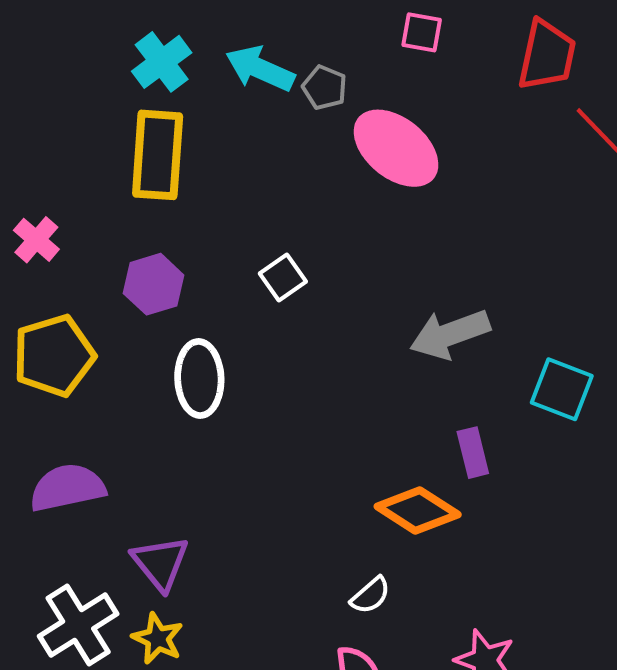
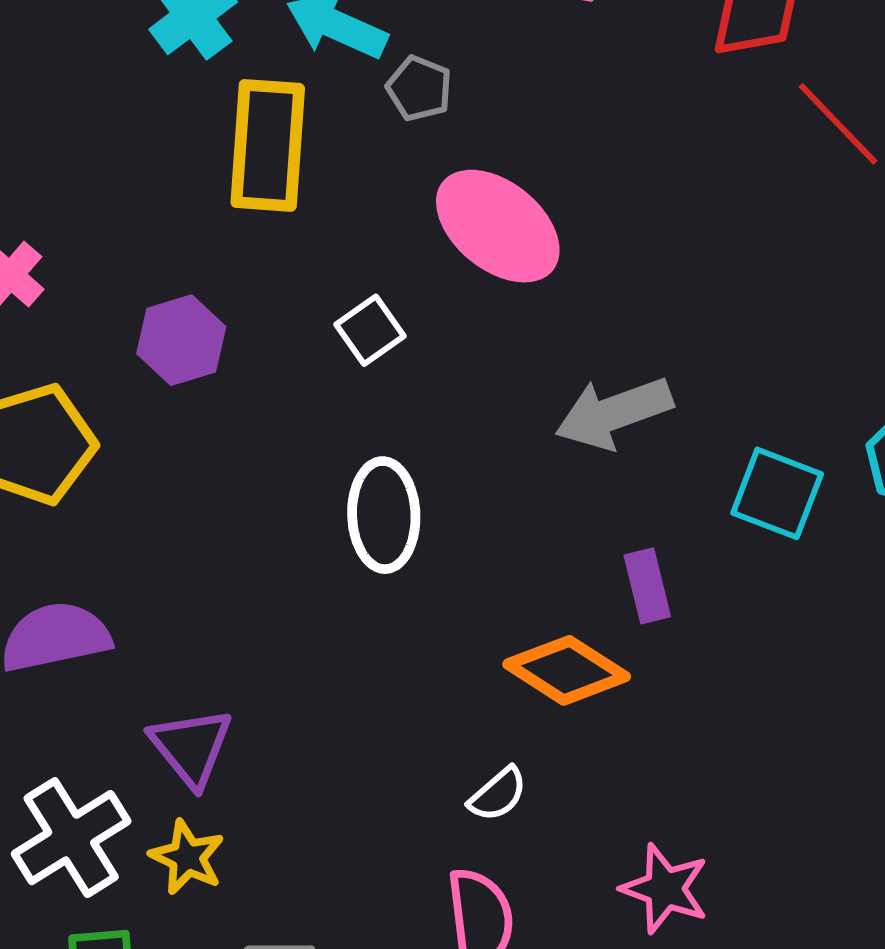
gray pentagon: (325, 88) -> (419, 88), moved
pink ellipse: (396, 148) -> (498, 226), moved
yellow rectangle: (158, 155) -> (268, 145), moved
white ellipse: (199, 379) -> (384, 515), moved

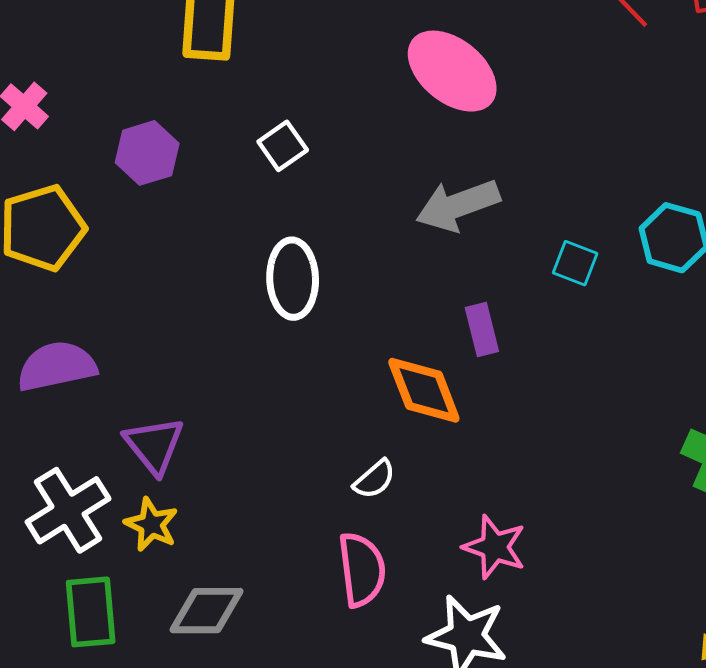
pink ellipse: (498, 226) -> (452, 71), moved
cyan square: (777, 493) -> (575, 263), size x0.7
orange diamond: (567, 670) -> (424, 390), turned 36

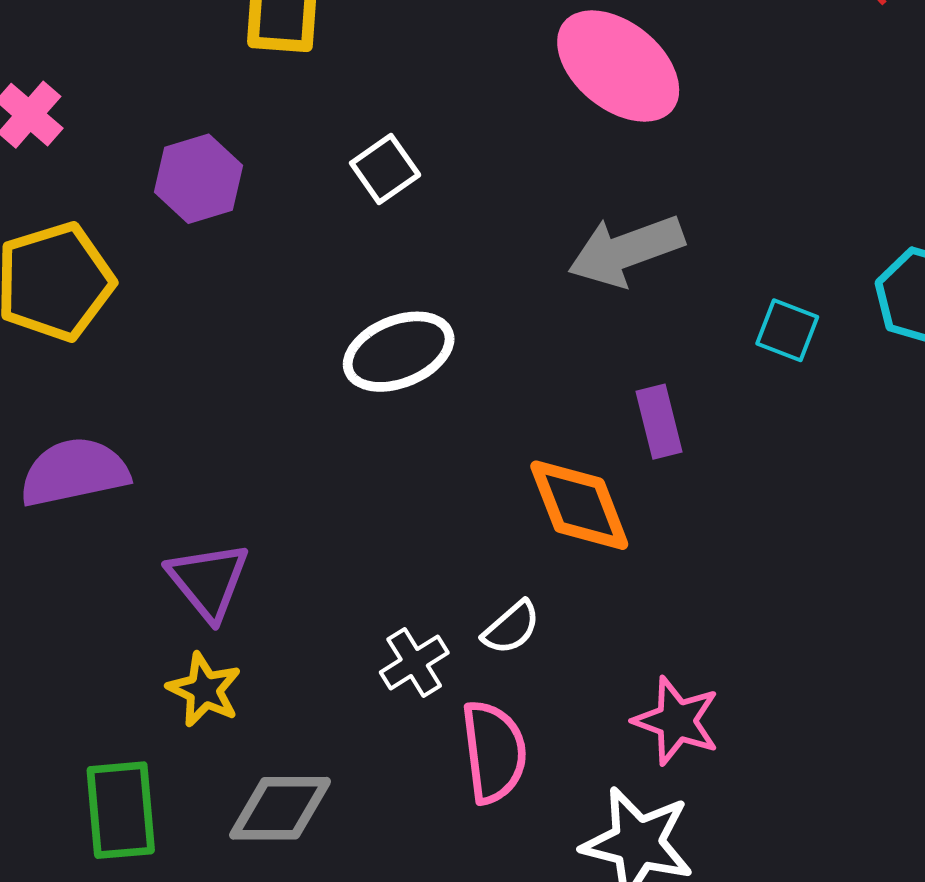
white ellipse: (293, 279) -> (399, 352), turned 70
white cross: (68, 510) -> (414, 663), moved, size x0.6

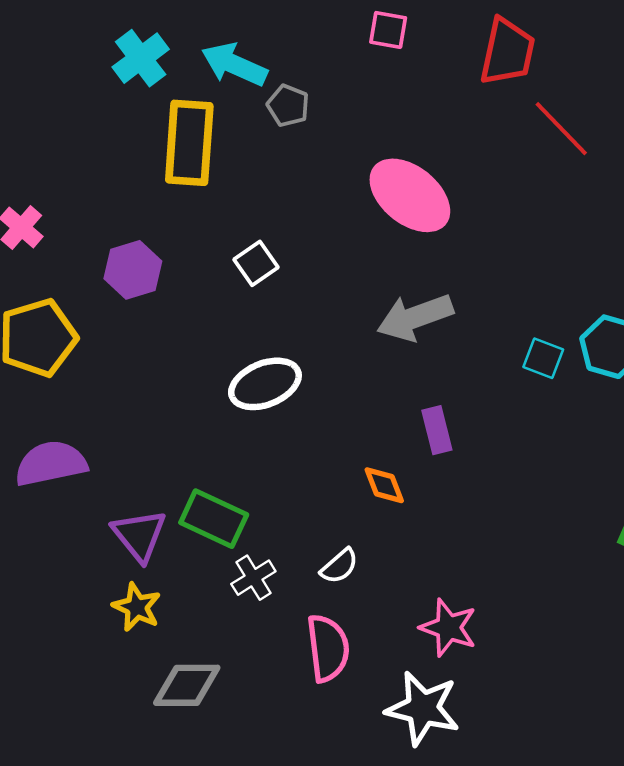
cyan square: (787, 330) -> (543, 358), moved
orange diamond: (579, 505) -> (384, 485), size x0.6
white cross: (414, 663) -> (253, 578), moved
green rectangle: (121, 810) -> (214, 519), moved, turned -60

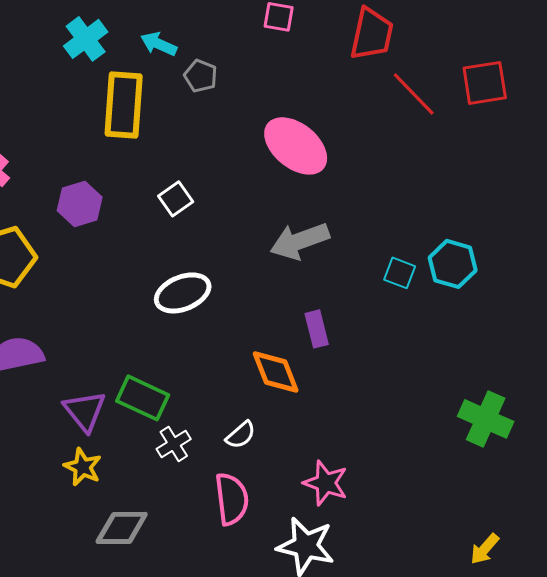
cyan arrow: (234, 65) -> (159, 44), size x0.7
orange diamond: (384, 485) -> (276, 372), size x1.5

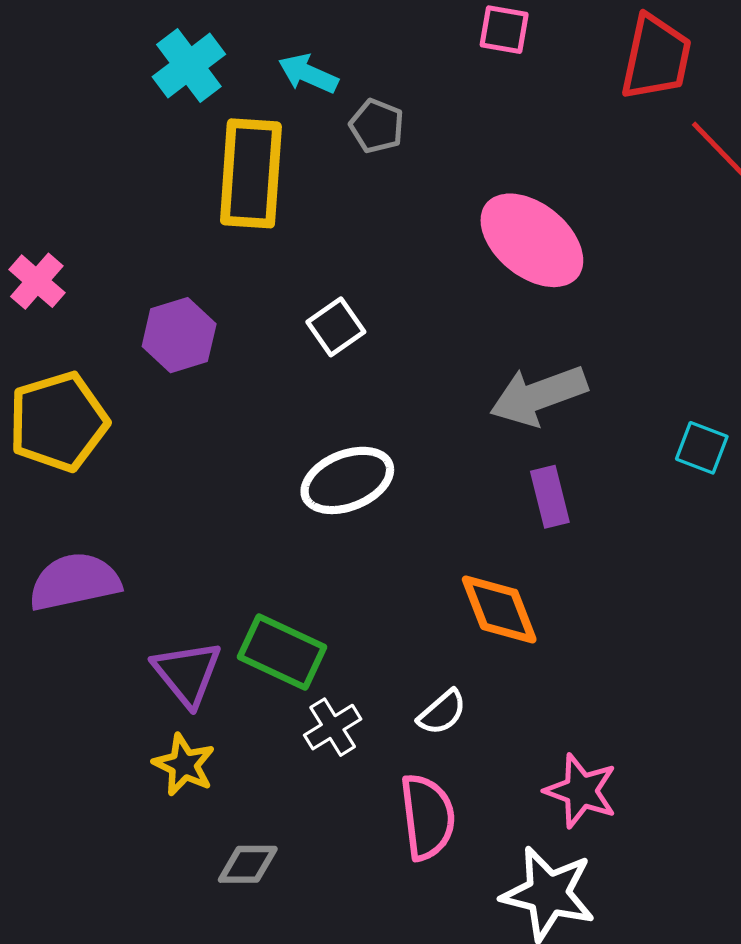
purple rectangle: (317, 329) -> (550, 497), moved
gray diamond: (122, 528) -> (248, 864), size x0.7

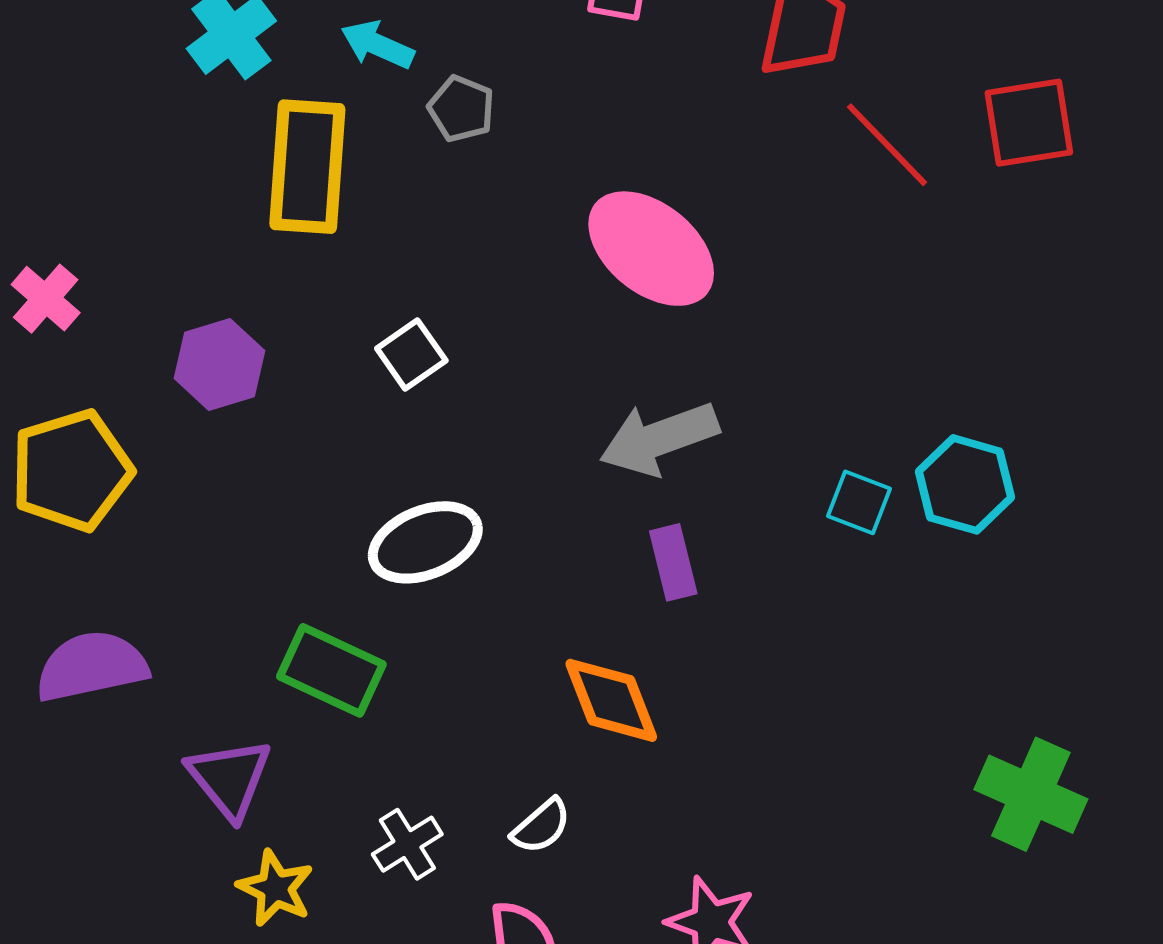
green rectangle: (282, 652) -> (331, 670), moved
yellow star: (184, 765) -> (275, 888), moved

